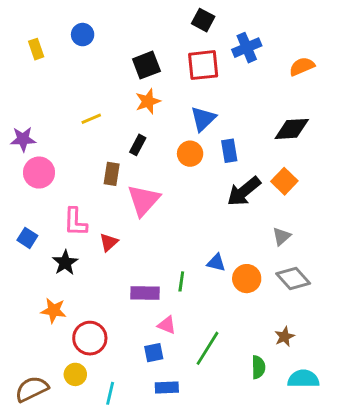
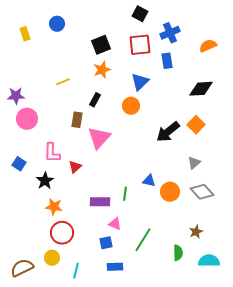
blue rectangle: (229, 151) -> (167, 61), moved
orange star: (54, 311) -> (54, 207), moved

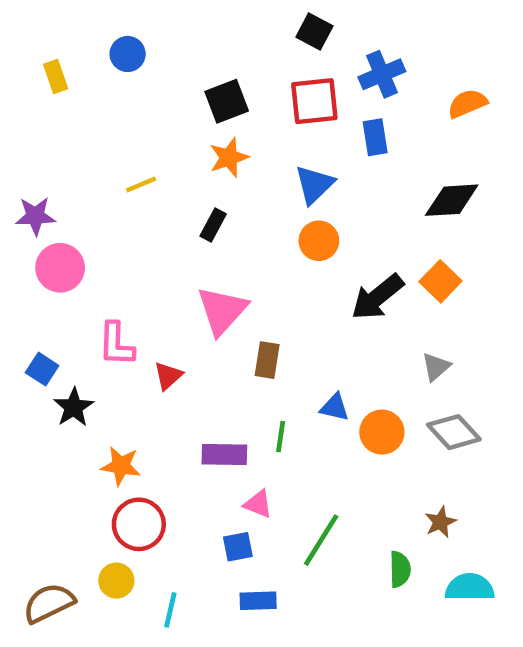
orange circle: (131, 106) -> (319, 241), moved
brown rectangle: (77, 120) -> (267, 360), moved
black star: (45, 181) -> (74, 407), moved

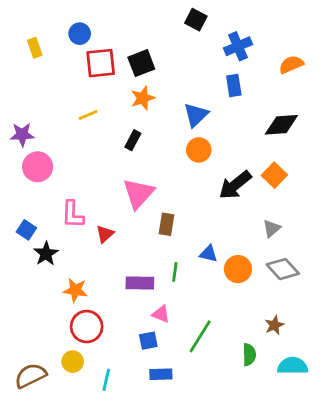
red square: (314, 101) -> (101, 63), moved

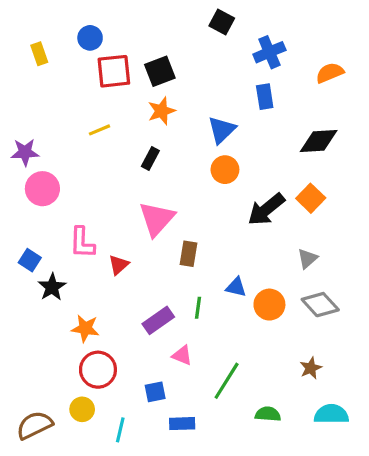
purple rectangle: (140, 283) -> (158, 320), turned -36
blue square: (148, 341) -> (155, 392), moved
green semicircle: (249, 355) -> (268, 414), moved, turned -85

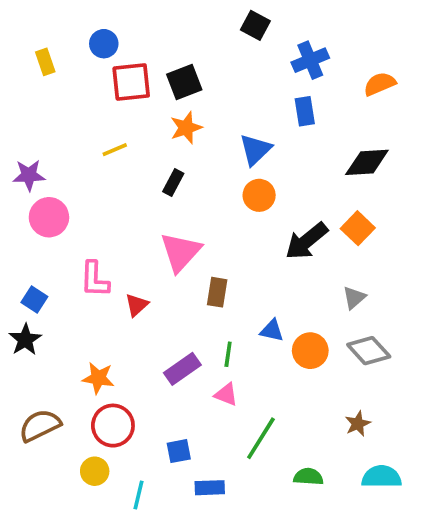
black star: (52, 287) -> (25, 340), moved
pink triangle: (182, 355) -> (226, 394), moved
brown semicircle: (34, 425) -> (40, 426), moved

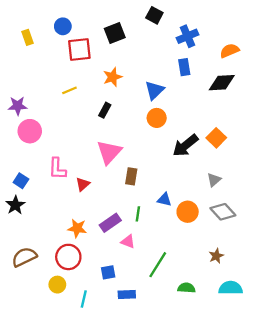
black square: (184, 82) -> (115, 33), moved
black diamond: (367, 162) -> (222, 83), moved
orange star: (98, 378) -> (77, 228), moved
pink triangle: (226, 394) -> (128, 242), moved

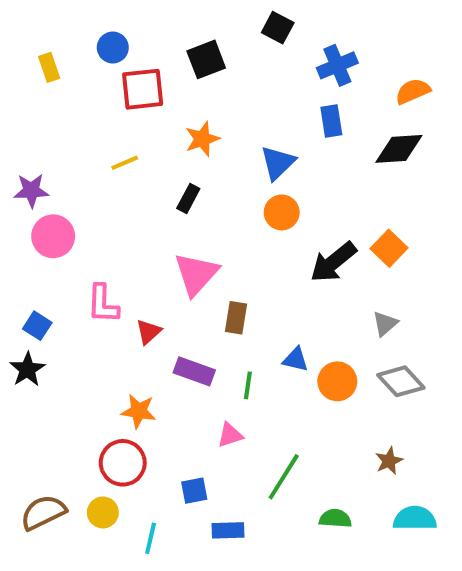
purple rectangle: (110, 223) -> (194, 371), moved, turned 55
pink triangle: (128, 242) -> (230, 435), turned -40
brown semicircle: (24, 257) -> (43, 512), moved

